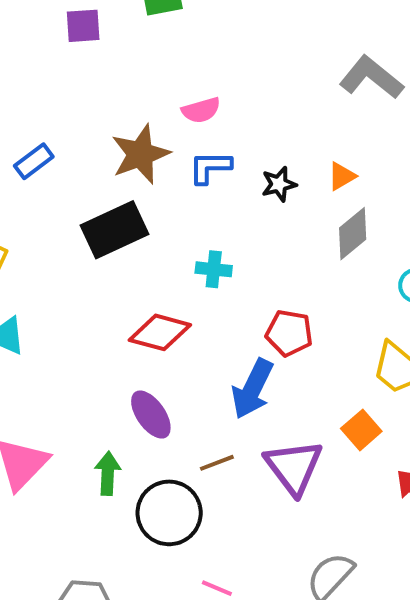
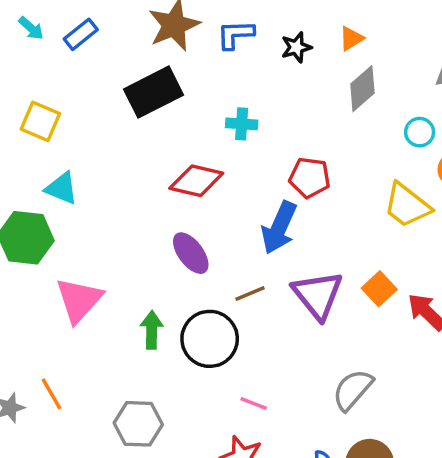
orange square: (361, 430) -> (379, 289), moved
green arrow: (108, 473) -> (152, 330), moved

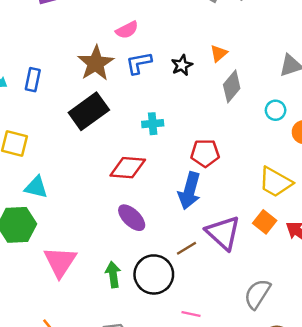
blue rectangle: (81, 34) -> (33, 80), turned -30
yellow trapezoid: (407, 205) -> (275, 182), moved
brown line: (250, 294) -> (187, 248), moved

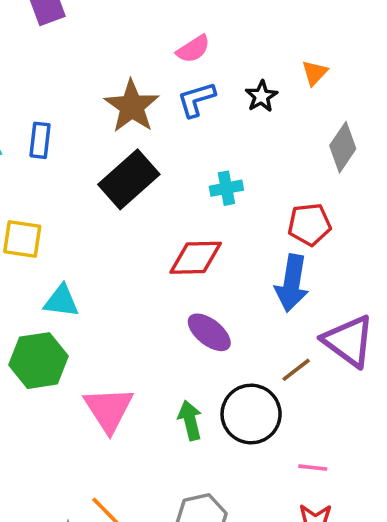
pink semicircle: (127, 30) -> (193, 49), moved
gray diamond: (232, 86) -> (343, 147), moved

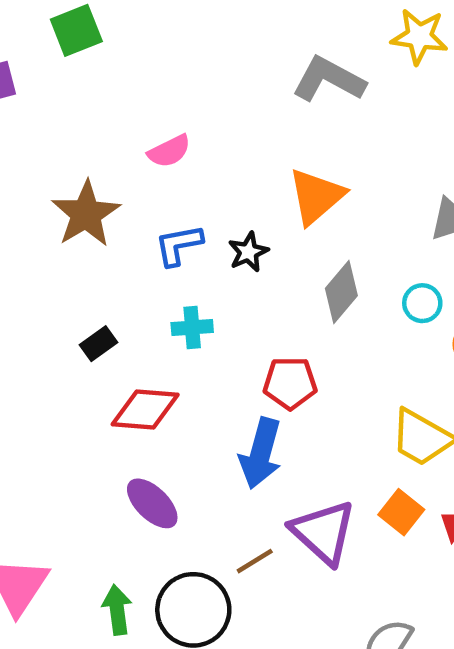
orange triangle: (315, 73) -> (316, 196), size x1.8
black star: (261, 96) -> (248, 252), moved
blue L-shape: (196, 99) -> (179, 245), moved
black rectangle: (129, 179) -> (98, 344), moved, size x0.5

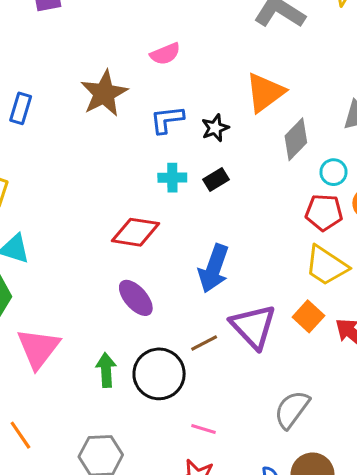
gray diamond: (341, 292) -> (296, 139), moved
black rectangle: (98, 344) -> (216, 180), moved
red pentagon: (290, 383) -> (324, 212), moved

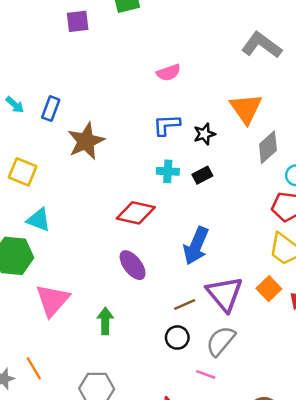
brown star: (104, 93) -> (86, 141), moved
orange triangle: (265, 93) -> (246, 108), turned -32
black circle: (159, 374) -> (177, 338), moved, size x0.6
gray semicircle: (292, 409) -> (221, 341), moved
pink line: (204, 429) -> (206, 374), moved

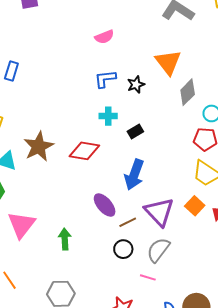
brown star: (86, 141) -> (39, 146), moved
black rectangle: (202, 175) -> (135, 132), moved
purple ellipse: (133, 265) -> (105, 205), moved

